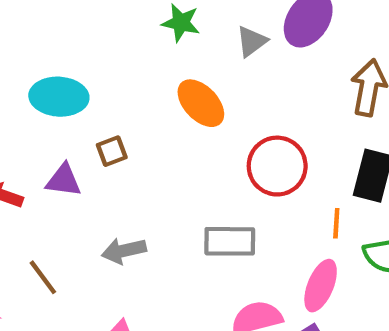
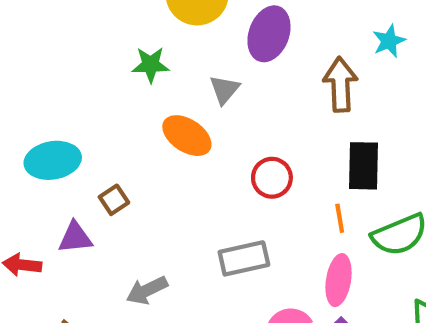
gray triangle: (252, 41) -> (224, 89), moved
red circle: (277, 166) -> (272, 178), size x0.7

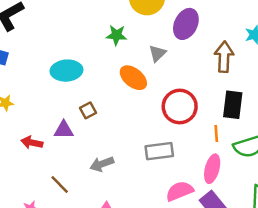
cyan ellipse: (53, 160) -> (66, 71), moved
red circle: (272, 178) -> (180, 106), size x1.5

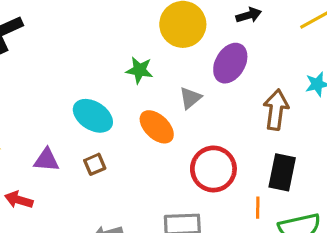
cyan ellipse: (66, 71) -> (93, 116), moved, turned 32
purple triangle: (64, 130) -> (46, 160), moved

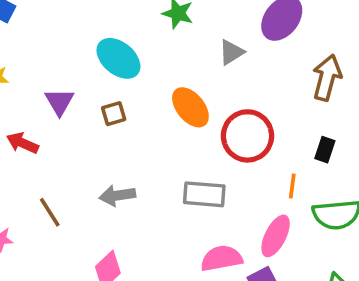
orange ellipse: (157, 127) -> (190, 107), moved
purple triangle: (46, 160) -> (59, 102), turned 48
black rectangle: (282, 172) -> (325, 150), size x0.6

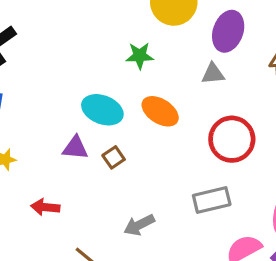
gray triangle: (231, 52) -> (213, 74), moved, turned 45
purple triangle: (59, 102) -> (75, 148), moved, turned -36
orange ellipse: (190, 107) -> (160, 111), moved

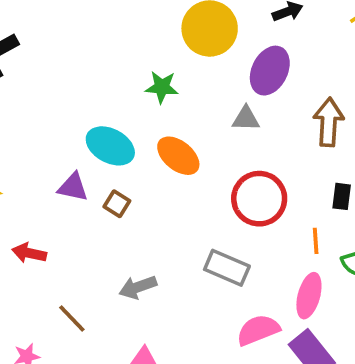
brown square: (114, 157) -> (117, 204), turned -30
gray rectangle: (212, 200) -> (227, 268), turned 30

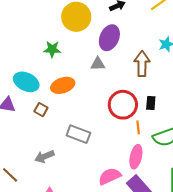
orange ellipse: (178, 156) -> (63, 85), turned -55
red circle: (259, 199) -> (123, 105), moved
brown square: (117, 204) -> (41, 110), moved
gray rectangle: (227, 268) -> (78, 134), moved

